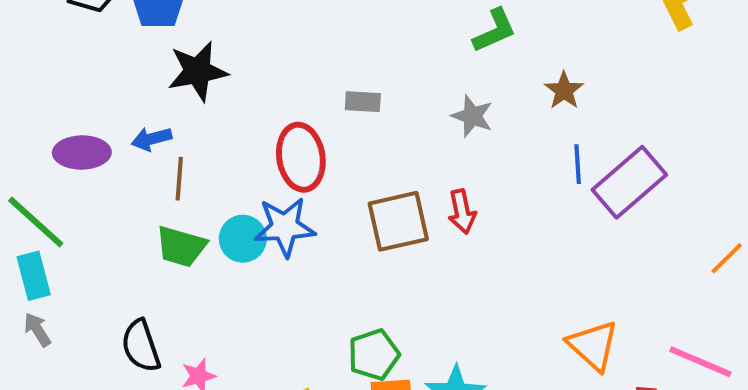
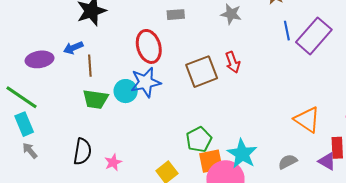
black semicircle: (141, 346) -> (82, 151), turned -144

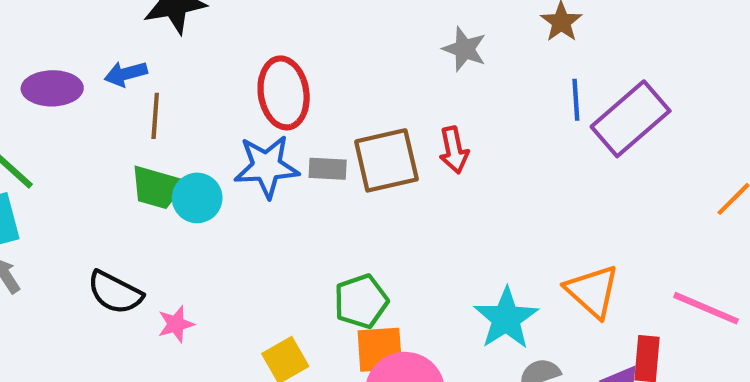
gray rectangle: (176, 15) -> (328, 169), moved
cyan circle: (126, 91) -> (197, 198), moved
black semicircle: (82, 151) -> (115, 292), turned 100
cyan star: (242, 154) -> (506, 318), moved

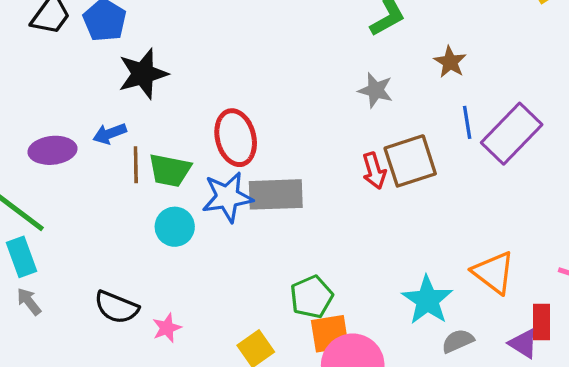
brown square: (386, 160) -> (410, 161), moved
gray rectangle: (328, 169) -> (276, 194), size x1.8
green trapezoid: (157, 187) -> (170, 170), moved

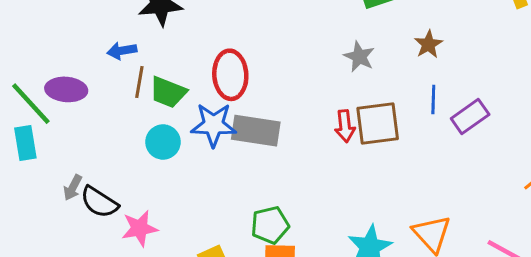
purple rectangle: (512, 134) -> (470, 116), size x0.7
purple ellipse: (52, 150) -> (66, 89), moved
gray arrow: (29, 301) -> (73, 188), moved, turned -125
pink star: (167, 328) -> (140, 228), size x1.4

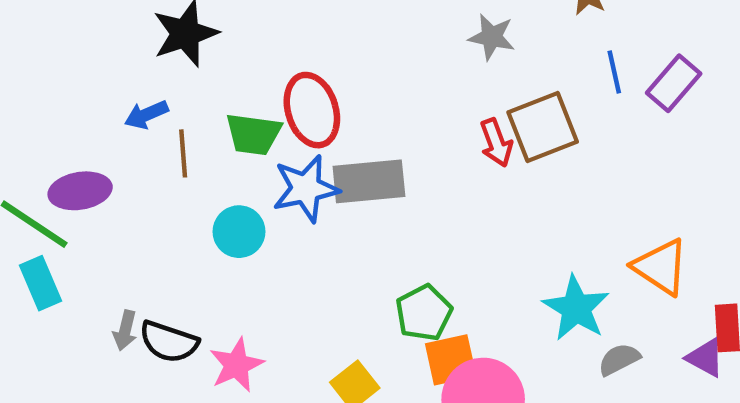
green trapezoid: (168, 92) -> (253, 134), moved

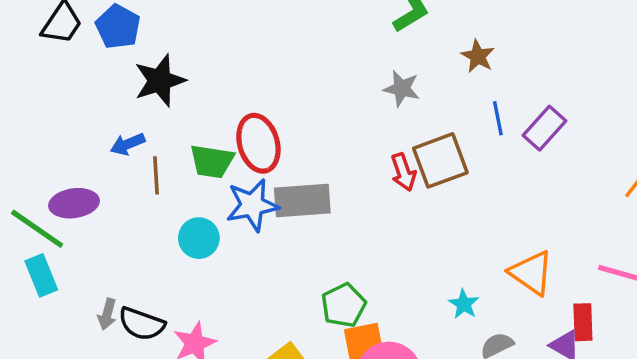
cyan star: (576, 308) -> (464, 304), size x0.6

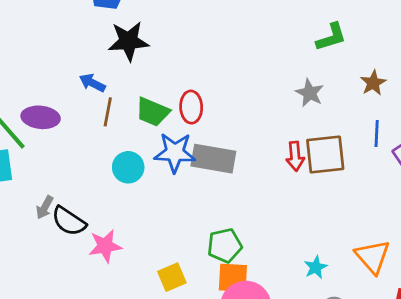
red ellipse: (258, 143) -> (191, 107), size x0.7
blue arrow: (128, 144) -> (92, 83), turned 35

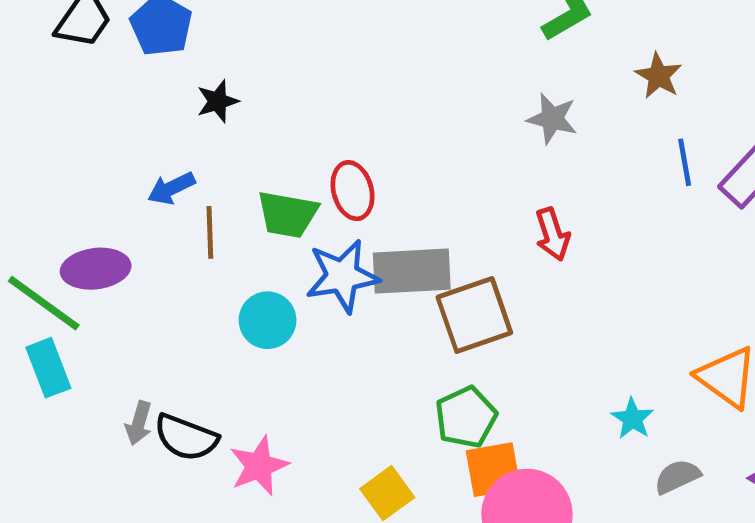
black star: (129, 41) -> (218, 101), size x0.6
blue arrow: (92, 83) -> (171, 188), turned -40
brown square: (325, 154) -> (474, 315), moved

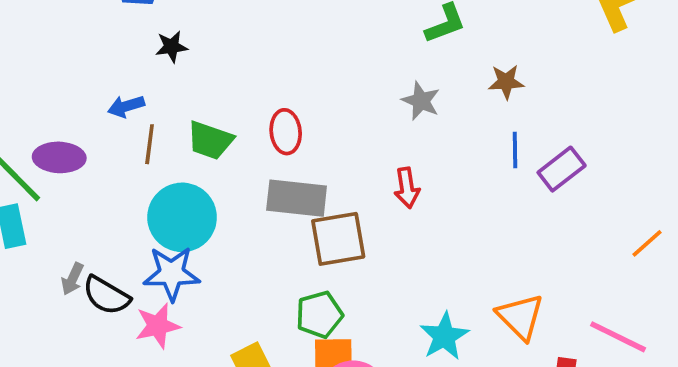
brown star: (659, 76) -> (506, 82), turned 30
red ellipse: (353, 191) -> (286, 132), moved
blue star: (342, 276) -> (172, 273), moved
cyan circle: (268, 320) -> (182, 217), size x1.6
cyan star: (632, 419) -> (444, 336), size x1.5

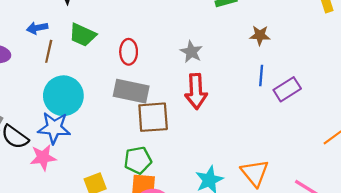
gray star: (421, 101) -> (191, 52), moved
green trapezoid: (210, 140) -> (83, 35), moved
red arrow: (407, 188) -> (196, 91), size x1.5

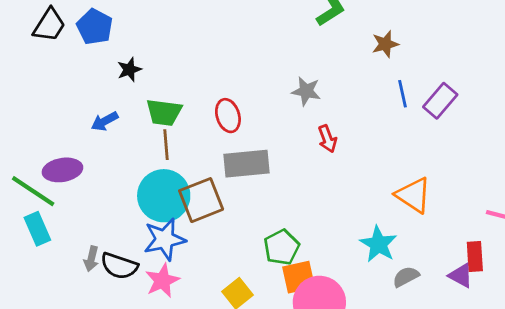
brown line: (49, 51) -> (166, 145), moved
red arrow: (196, 91) -> (327, 139), size x0.6
brown square: (153, 117) -> (201, 200), moved
orange triangle: (255, 173) -> (413, 195), moved

